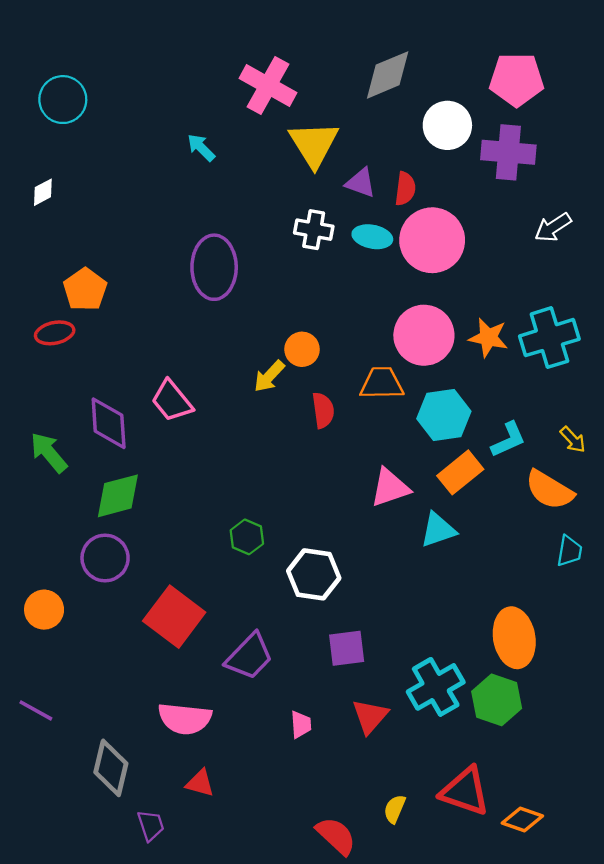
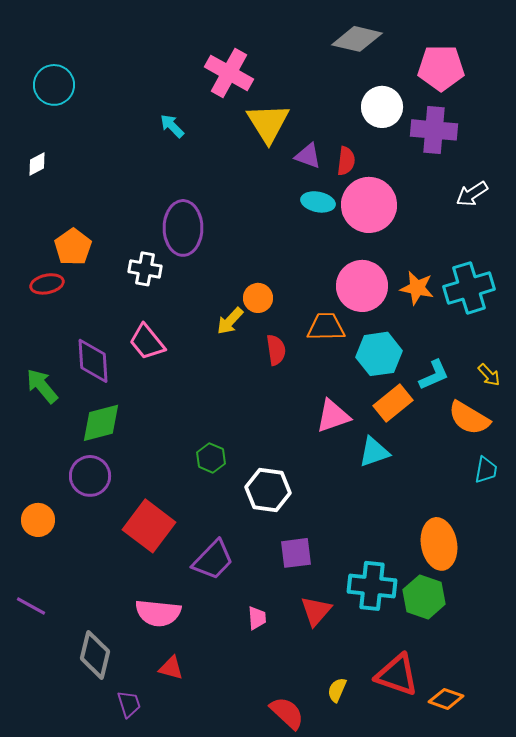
gray diamond: (388, 75) -> (357, 39), moved, turned 36
white cross: (314, 230) -> (145, 269), moved
cyan cross: (436, 687) -> (372, 586), turned 36

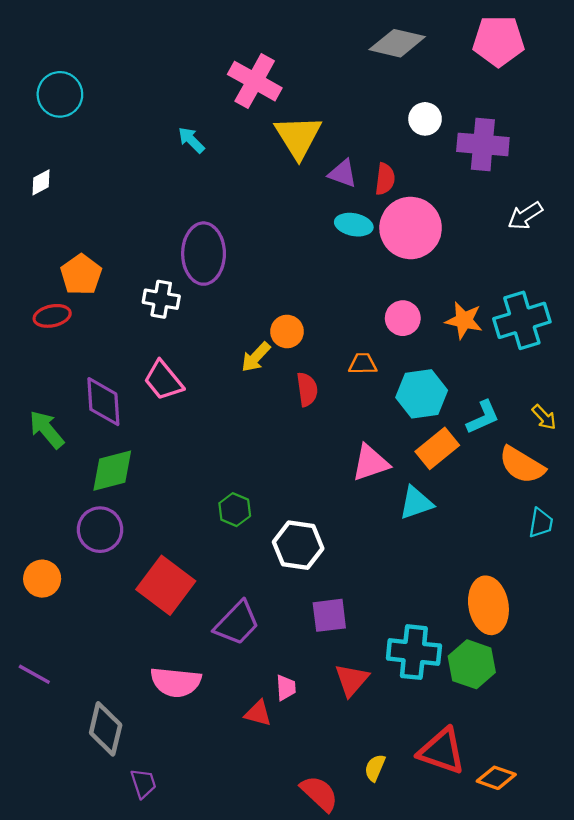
pink pentagon: (441, 68) -> (498, 41), moved
white circle: (382, 107) -> (425, 119), size x0.7
pink circle: (362, 286) -> (403, 318), size x0.6
orange trapezoid: (326, 327) -> (363, 364), size x0.7
red triangle: (171, 668) -> (258, 713), moved

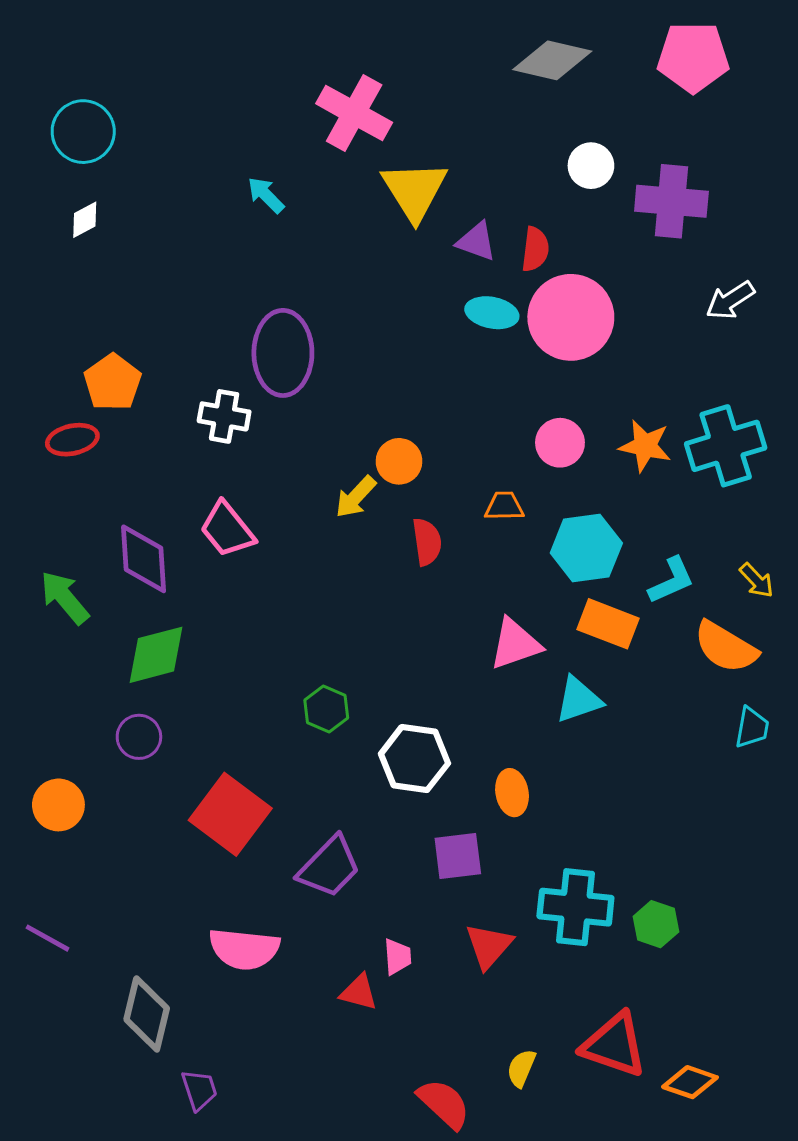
white diamond: (41, 182) -> (85, 220), moved
orange rectangle: (437, 448) -> (608, 624), turned 60
purple circle: (100, 530) -> (139, 737), size x0.7
orange ellipse: (488, 605) -> (512, 793), moved, size x0.6
green hexagon: (472, 664) -> (656, 924), size x0.7

